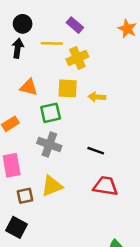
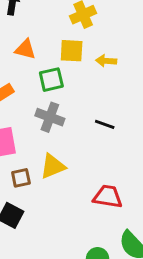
red trapezoid: (105, 186) -> (108, 197), moved

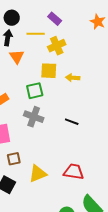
orange triangle: (25, 49) -> (17, 57), moved, turned 42
yellow triangle: (53, 166) -> (38, 174), moved

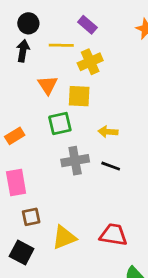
orange triangle: (17, 57) -> (48, 85), moved
yellow arrow: (73, 78) -> (108, 132), moved
gray cross: (34, 117) -> (75, 161), moved, turned -30

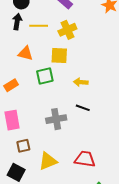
yellow line: (61, 45) -> (39, 26), moved
orange triangle: (48, 85) -> (25, 53), moved, turned -42
gray cross: (75, 161) -> (56, 119), moved

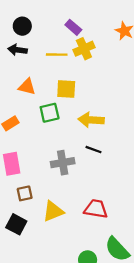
black arrow: (17, 22) -> (18, 50), turned -91
yellow line: (39, 26) -> (57, 55), moved
yellow cross: (67, 30) -> (84, 49), moved
yellow arrow: (81, 82) -> (91, 120), size x1.5

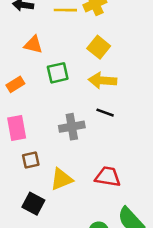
yellow square: (66, 89) -> (99, 47), moved, turned 36
black square: (16, 224) -> (33, 204), moved

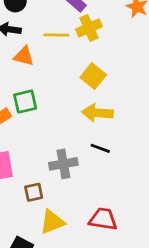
orange triangle: (33, 45) -> (24, 56), moved
green square: (58, 73) -> (25, 102), moved
brown square: (31, 160) -> (34, 192), moved

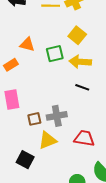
orange triangle: (24, 56) -> (27, 44), moved
green square: (25, 102) -> (55, 54), moved
gray cross: (63, 164) -> (57, 116), moved

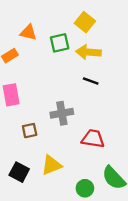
brown square: (34, 119) -> (30, 131), moved
yellow triangle: (48, 140) -> (51, 165), moved
black square: (25, 160) -> (19, 172), moved

